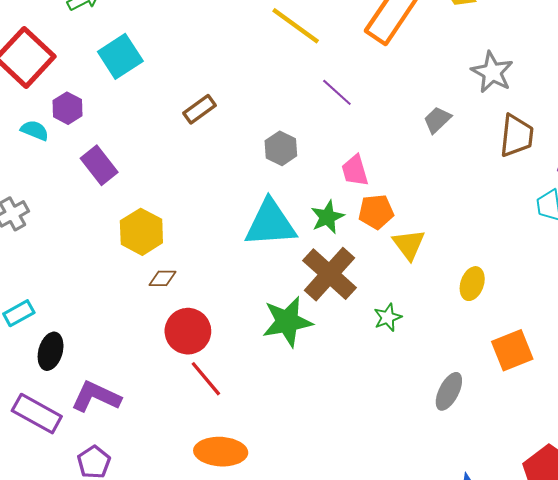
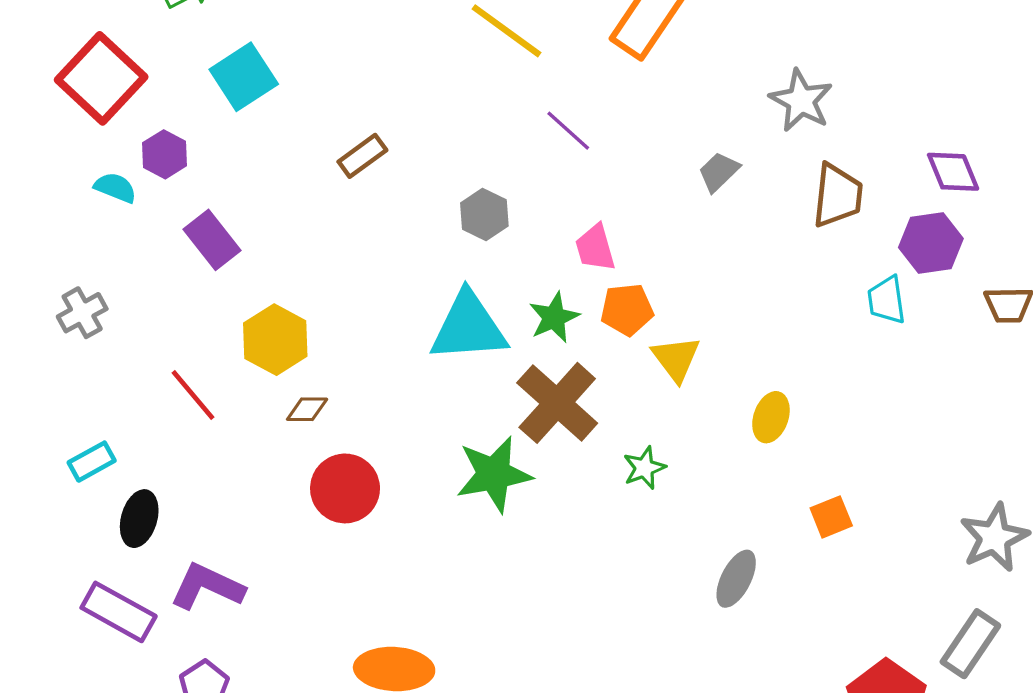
orange square: (512, 350) -> (831, 517), size x0.7
red line: (206, 379) -> (193, 395), moved

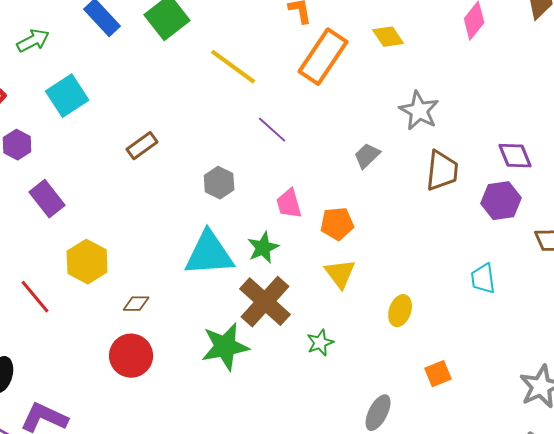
cyan trapezoid: (887, 300) -> (483, 279), moved
orange pentagon: (627, 310) -> (337, 224), moved
brown diamond: (307, 409) -> (136, 304), moved

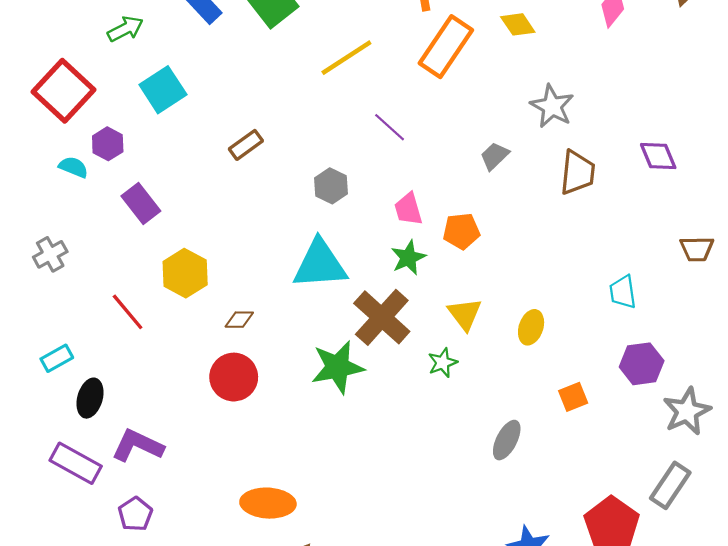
yellow line: (233, 67) -> (346, 58), turned -69
purple hexagon: (501, 201) -> (642, 364), moved
green star: (263, 248) -> (408, 258), moved
yellow triangle: (340, 274) -> (465, 314), moved

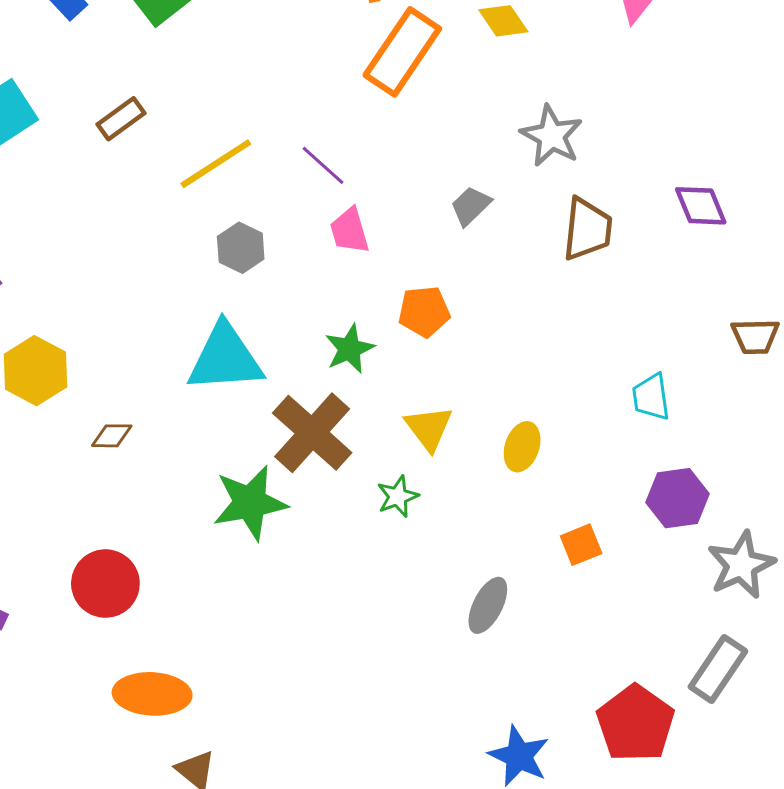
yellow line: (346, 58) -> (216, 164), moved
brown rectangle: (246, 145) -> (121, 119), moved
pink trapezoid: (408, 209) -> (349, 231), moved
red circle: (234, 377) -> (105, 584), moved

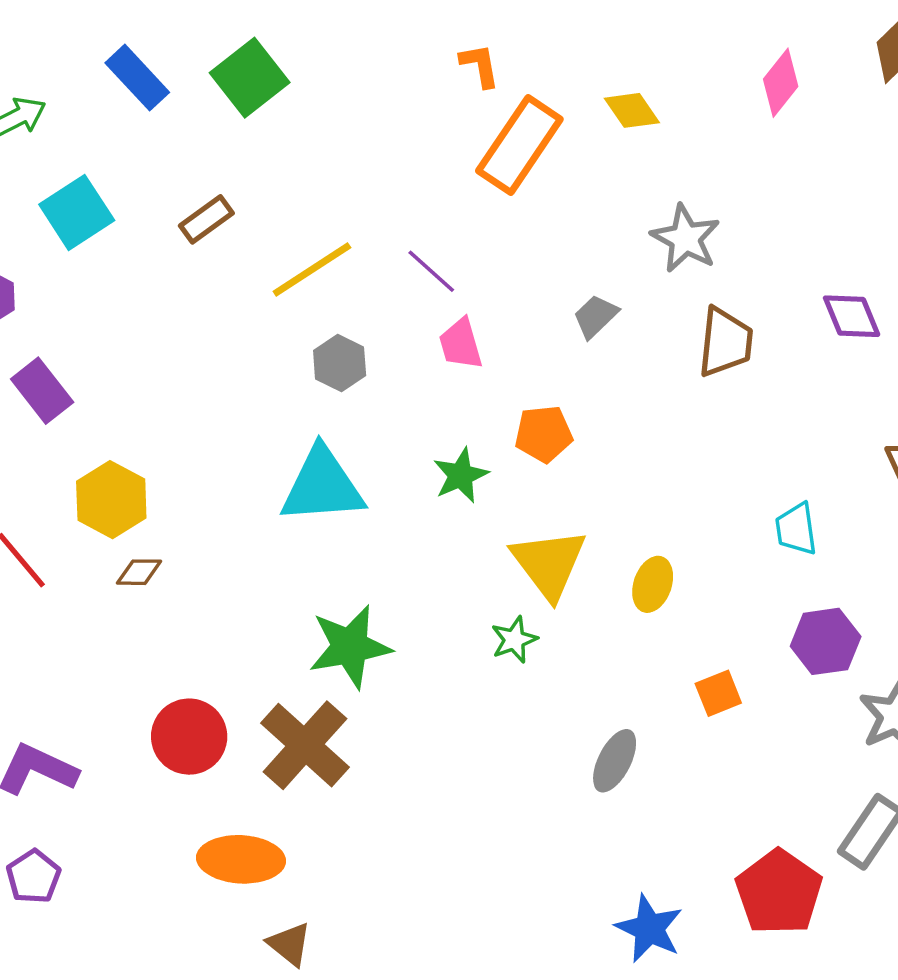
yellow triangle: (429, 428) -> (549, 564), size x1.4
brown cross: (312, 433) -> (305, 745), moved
brown diamond: (112, 436) -> (139, 572), moved

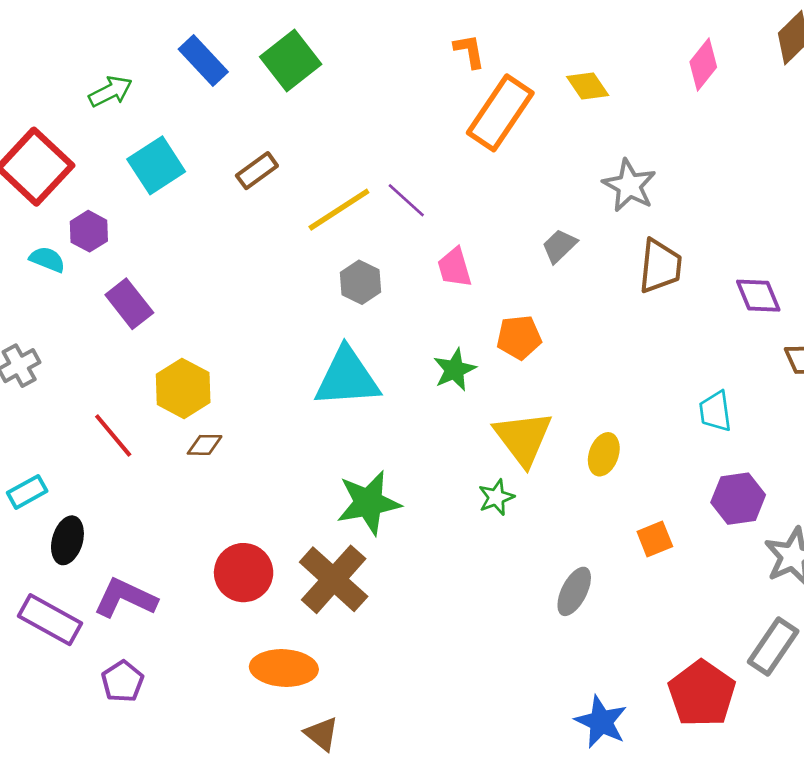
purple line: (431, 271) -> (406, 200), moved
purple diamond: (852, 316) -> (758, 296), moved

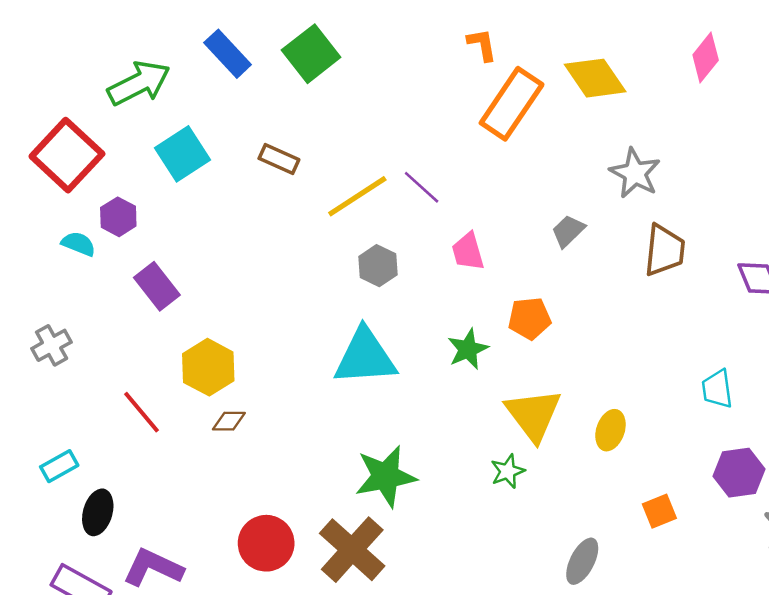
yellow diamond: (588, 86) -> (595, 78), size x1.5
green arrow: (110, 91) -> (139, 83), size x1.5
brown rectangle: (257, 171) -> (279, 159), turned 60

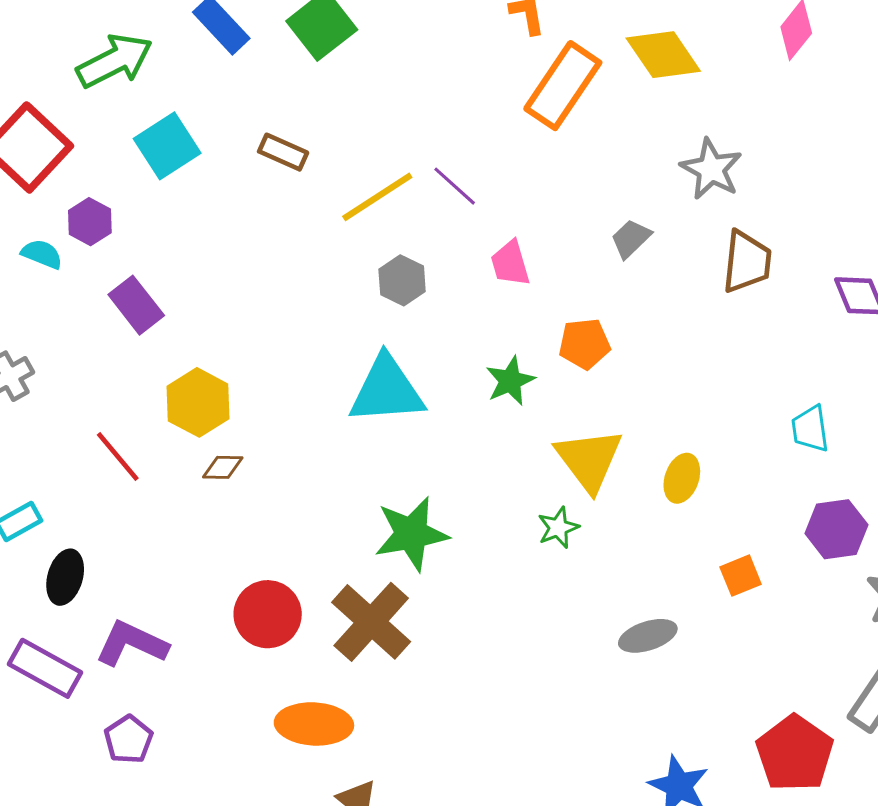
gray ellipse: (582, 561) -> (648, 636), turned 45

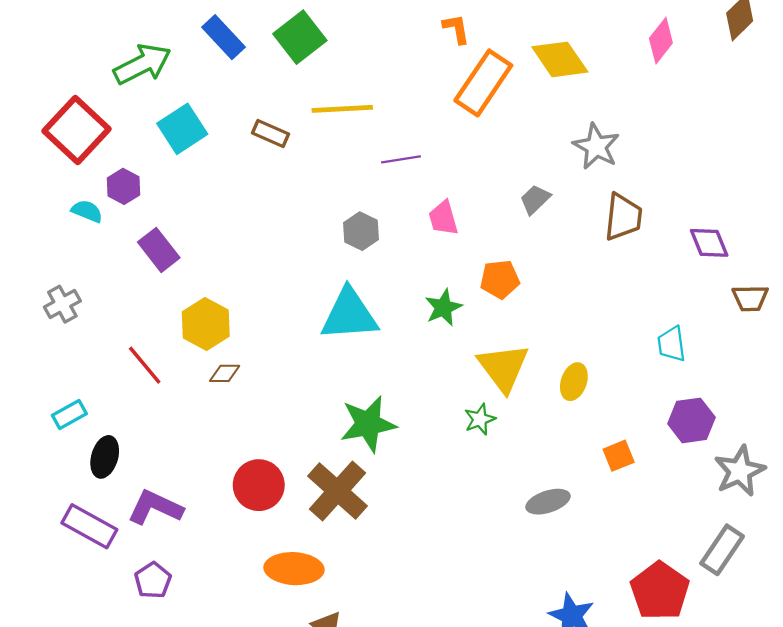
purple line: (455, 186) -> (401, 159), turned -51
yellow line: (377, 197) -> (342, 109), moved, turned 30

